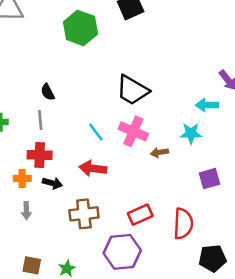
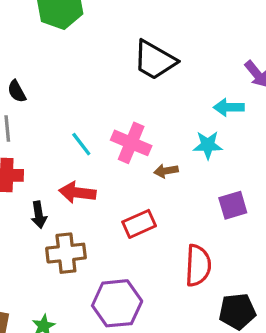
black trapezoid: (132, 90) -> (155, 60), moved
black arrow: (52, 183) -> (39, 215), moved, turned 66
red rectangle: (140, 215) -> (139, 224), moved

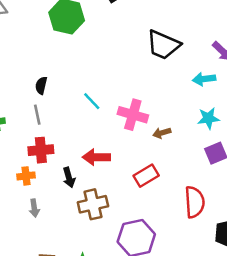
black trapezoid: (155, 60) -> (163, 45), moved
black semicircle: (17, 91) -> (41, 85), turned 48
cyan line: (81, 144) -> (92, 101), moved
cyan star: (208, 145) -> (208, 118), moved

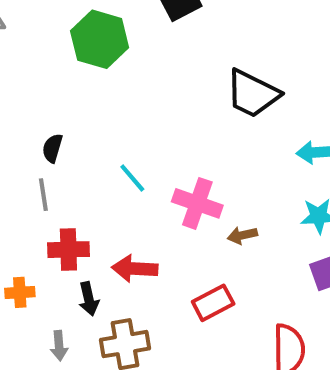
red cross: (41, 150) -> (68, 250), moved
gray arrow: (34, 208) -> (59, 346), moved

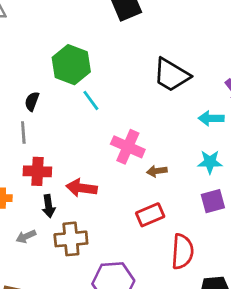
green hexagon: (100, 39) -> (71, 65), moved
cyan line: (132, 178) -> (91, 100), moved
red rectangle: (213, 303) -> (150, 215), moved
gray arrow: (59, 346) -> (26, 236), turned 66

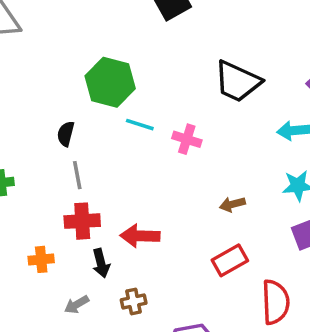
cyan line: (91, 100) -> (140, 125), turned -30
gray line: (23, 133) -> (77, 175), moved
pink cross: (128, 147) -> (187, 139), moved, size x0.7
brown cross: (71, 239) -> (134, 301), size x0.6

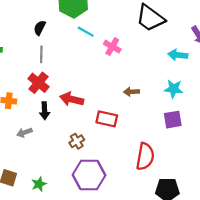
red cross: (82, 221) -> (38, 83), turned 30
red rectangle: (230, 260) -> (107, 119), moved, turned 30
brown cross: (134, 301) -> (77, 141), moved, turned -32

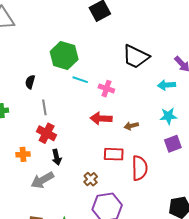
black semicircle: (40, 28) -> (30, 82), moved
red arrow: (72, 99) -> (101, 118), moved
gray arrow: (24, 133) -> (42, 180), size x1.6
red semicircle: (145, 156) -> (140, 168), moved

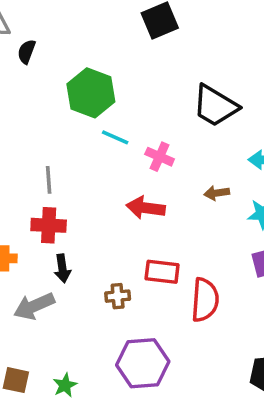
black semicircle: (30, 82) -> (27, 52), moved
brown arrow: (131, 126) -> (217, 193), moved
red cross: (47, 133) -> (49, 225), turned -30
brown cross: (91, 179) -> (118, 296), moved, turned 32

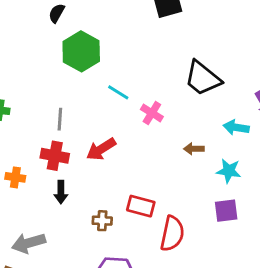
green hexagon: (91, 93) -> (81, 51), moved
red arrow: (146, 208) -> (101, 149), moved, turned -48
gray arrow: (34, 306) -> (29, 243), moved

